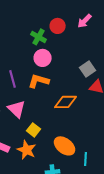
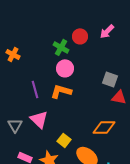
gray square: (88, 69) -> (110, 79), turned -35
orange diamond: (66, 102) -> (104, 127), moved
yellow square: (34, 130) -> (64, 140), moved

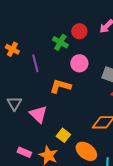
pink circle: (65, 68) -> (79, 63), moved
purple line: (35, 89) -> (35, 63), moved
gray triangle: (15, 125) -> (14, 103), moved

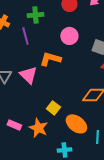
green cross: (60, 42) -> (35, 15), moved, turned -35
pink triangle: (38, 114) -> (28, 75), moved

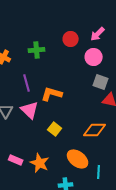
purple line: (25, 36) -> (27, 83), moved
pink circle: (69, 36) -> (94, 57), moved
yellow square: (53, 108) -> (55, 129), moved

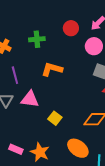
purple line: (27, 83) -> (15, 75), moved
orange L-shape: (52, 94) -> (52, 69), moved
pink triangle: (30, 110) -> (30, 99), turned -36

